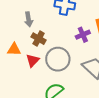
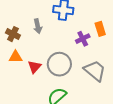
gray arrow: (29, 19) -> (38, 26), moved
brown cross: (39, 39) -> (13, 34), moved

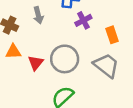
orange rectangle: (100, 29) -> (112, 35), moved
purple cross: (83, 39) -> (83, 20), moved

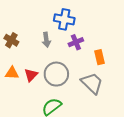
gray arrow: (38, 15) -> (46, 40), moved
orange triangle: (13, 52) -> (12, 73), moved

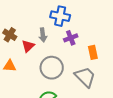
red triangle: (31, 75) -> (28, 46), moved

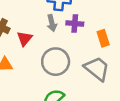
gray arrow: (43, 35) -> (52, 23), moved
purple cross: (71, 38) -> (75, 23), turned 32

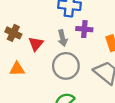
gray arrow: (52, 23) -> (63, 38), moved

